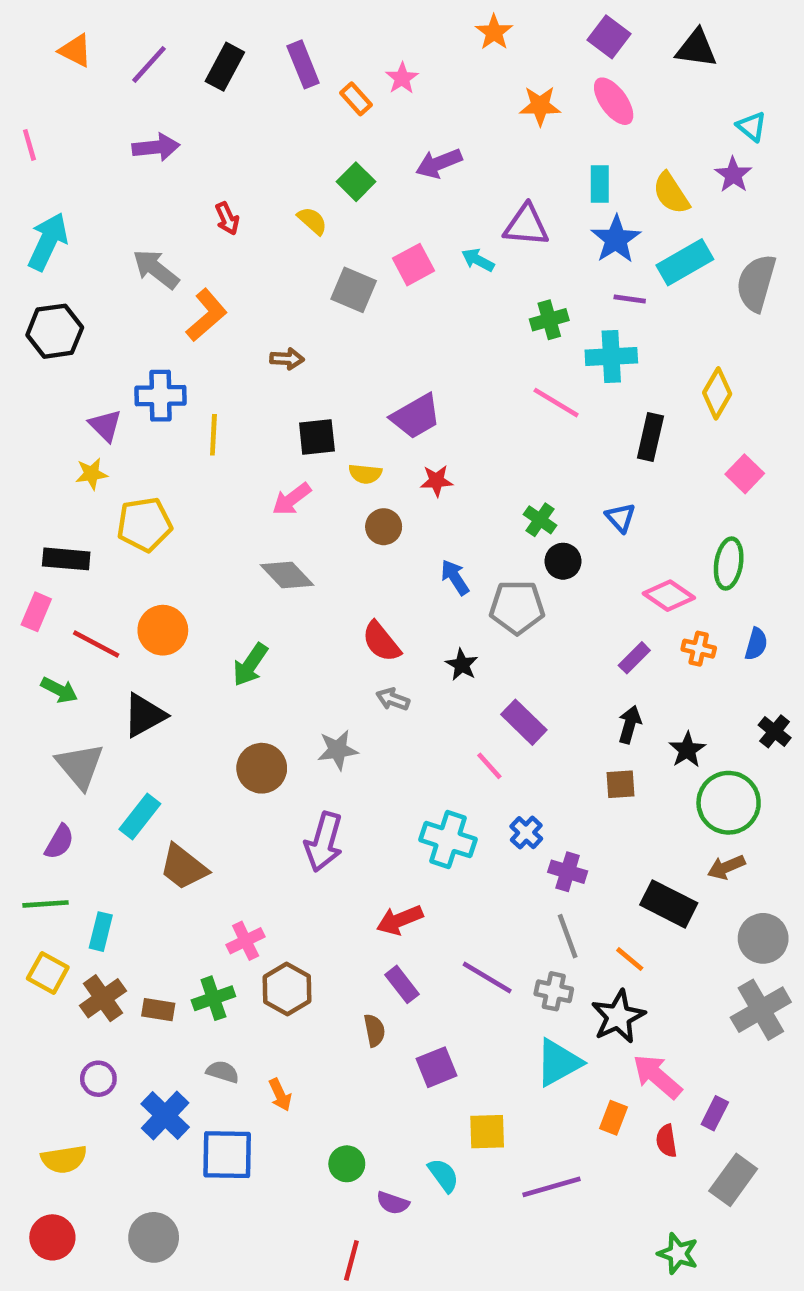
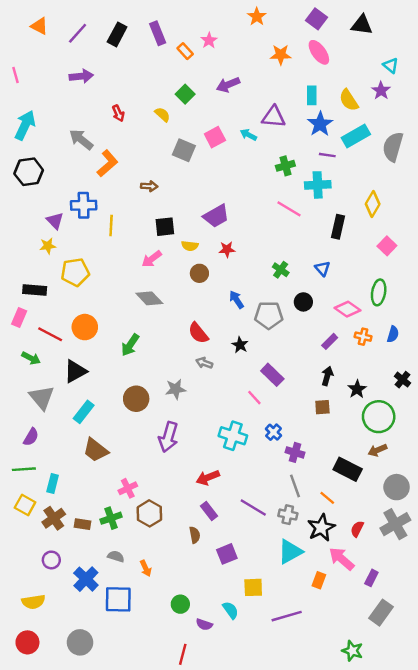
black circle: (563, 561) -> (303, 302), moved
cyan rectangle: (140, 817) -> (84, 412), moved
red semicircle: (666, 1141) -> (357, 529), moved, turned 35

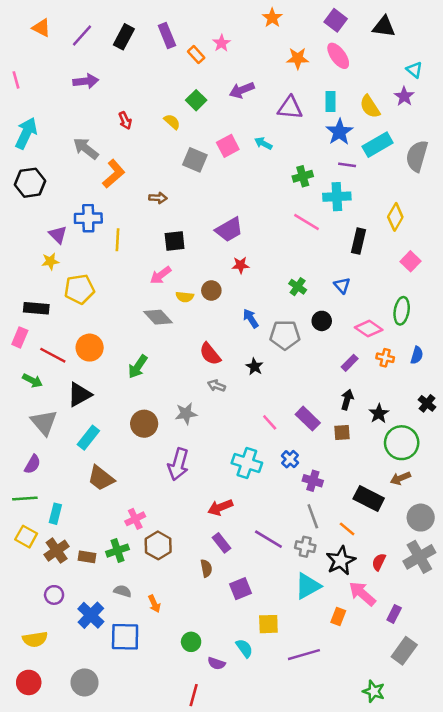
purple triangle: (273, 117) -> (290, 108), moved
yellow semicircle: (190, 246) -> (185, 297), moved
purple rectangle: (272, 375) -> (308, 419), moved

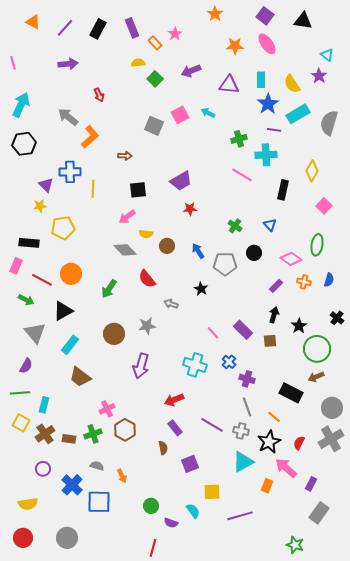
yellow semicircle: (172, 122) -> (138, 63), moved, turned -48
brown circle: (211, 290) -> (167, 246), moved
red semicircle: (210, 354) -> (147, 279), moved

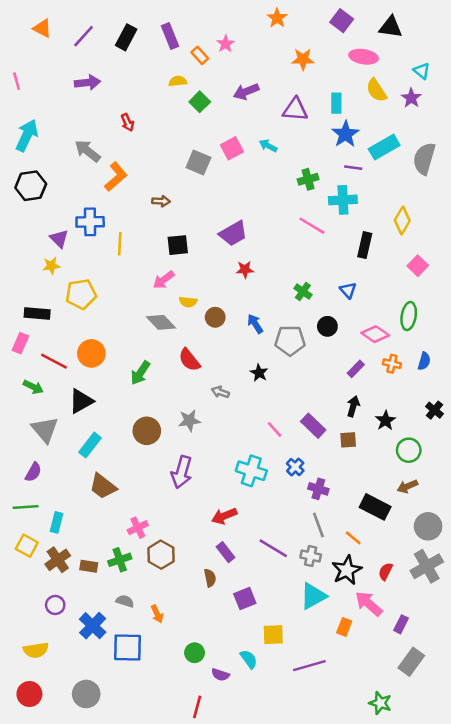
pink ellipse: (267, 44) -> (364, 57), moved, turned -45
yellow semicircle: (292, 84) -> (376, 90), moved
green circle: (317, 349) -> (409, 450), size x0.7

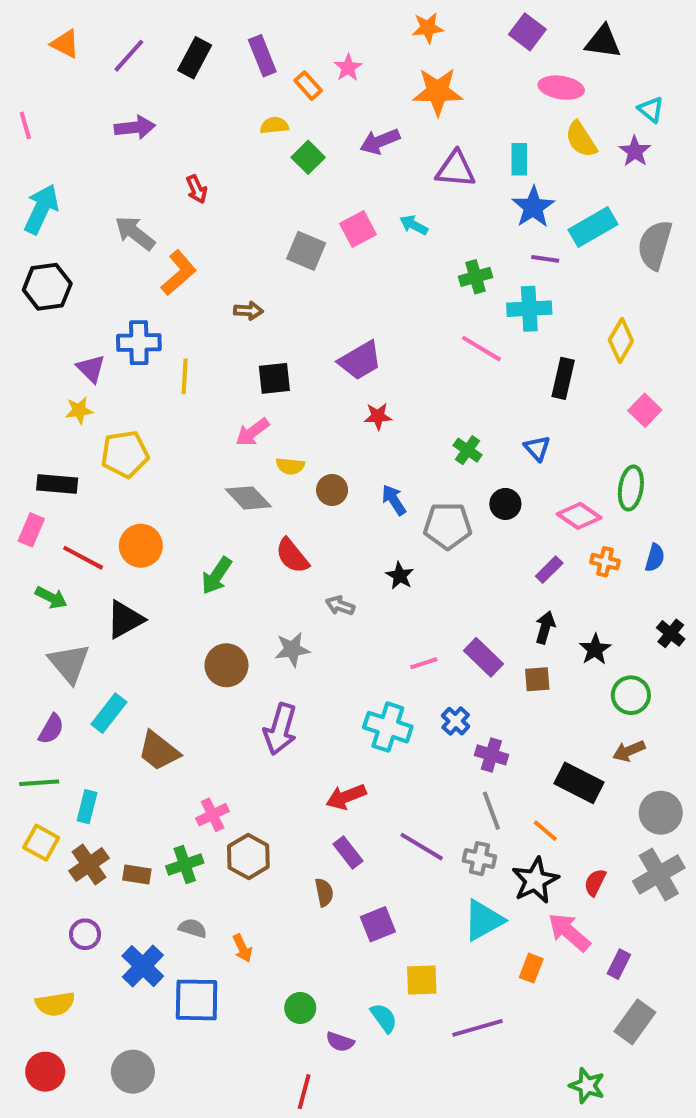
orange star: (277, 18) -> (428, 28), turned 30
orange star: (303, 59) -> (438, 92), moved, size x1.4
pink line: (275, 430) -> (424, 663), turned -66
cyan rectangle: (90, 445) -> (109, 713), moved

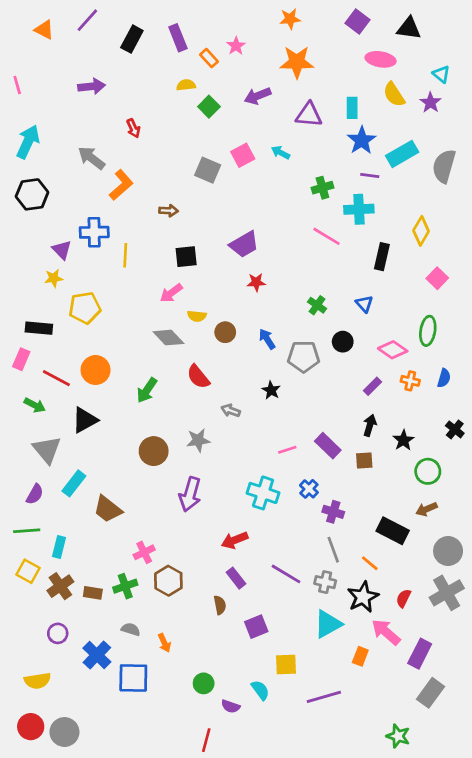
purple line: (129, 56) -> (87, 20), moved
purple rectangle: (619, 964) -> (420, 654), size x1.5
gray circle: (133, 1072) -> (64, 732), moved

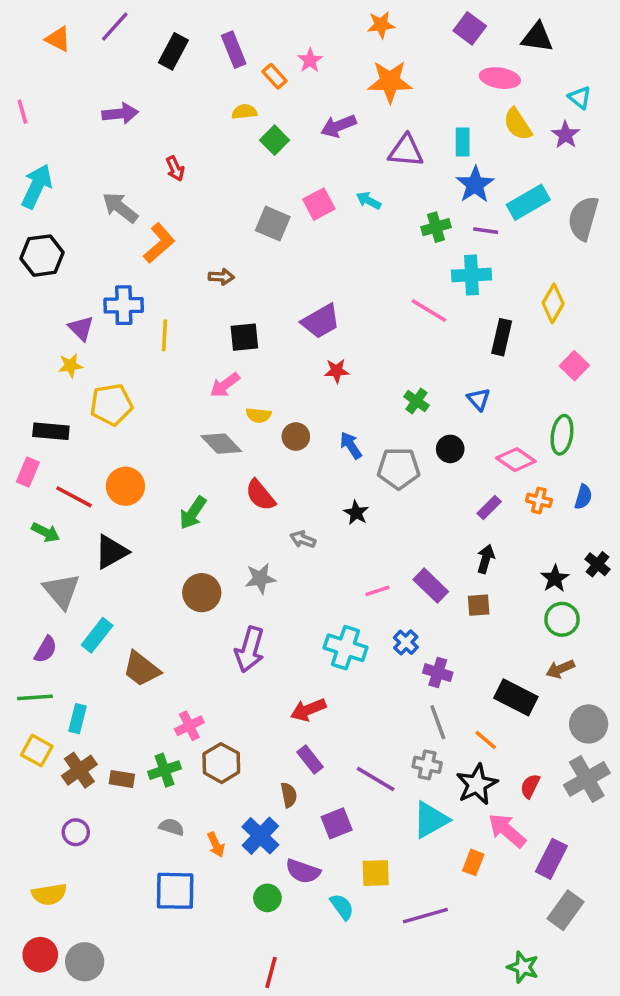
green cross: (322, 188) -> (436, 227), moved
black star: (403, 440) -> (555, 578), moved
purple line: (286, 574) -> (376, 779), moved
blue cross: (97, 655) -> (260, 836), moved
purple semicircle: (231, 706) -> (303, 871), moved, size x1.4

